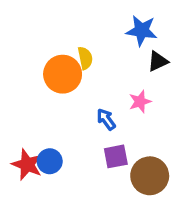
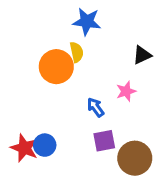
blue star: (142, 31) -> (87, 22), moved

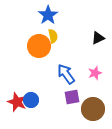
blue star: (87, 22) -> (48, 15), moved, turned 30
pink star: (126, 91) -> (95, 73), moved
blue arrow: (96, 107) -> (66, 74), size x1.5

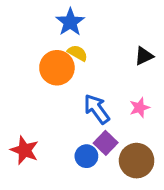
yellow semicircle: (53, 36) -> (78, 53), turned -48
purple square: (72, 97) -> (106, 143), turned -35
blue circle: (31, 100) -> (86, 156), moved

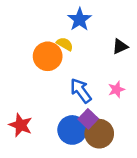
blue star: (70, 22) -> (80, 19), moved
blue circle: (86, 156) -> (72, 130), size x1.5
brown circle: (137, 161) -> (99, 134), moved

